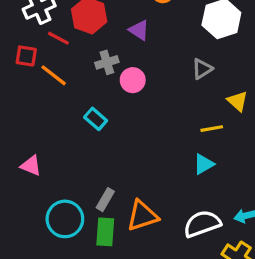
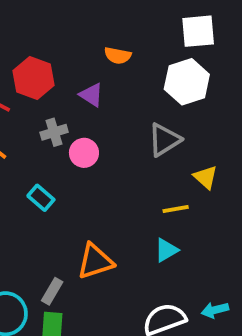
gray triangle: (202, 69) -> (164, 140), size x1.4
orange triangle: (142, 216) -> (95, 261), moved

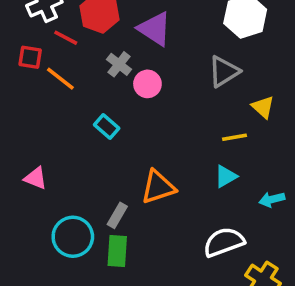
purple triangle: (91, 95) -> (155, 29), size x1.5
gray cross: (54, 132) -> (119, 64), turned -35
cyan arrow: (215, 310) -> (272, 199), moved

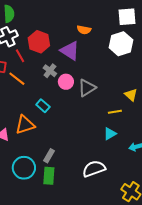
red line: (66, 38) -> (20, 56), turned 32
gray triangle: (224, 71) -> (87, 88), moved
orange triangle: (158, 187) -> (25, 125), moved
white semicircle: (224, 242) -> (94, 169), moved

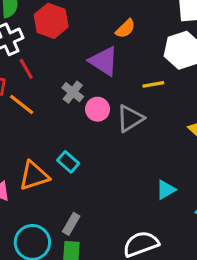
orange semicircle: (84, 30) -> (125, 29), turned -56
red hexagon: (39, 42) -> (51, 21), moved
cyan rectangle: (43, 106) -> (68, 162), moved
yellow line: (115, 112) -> (153, 84), moved

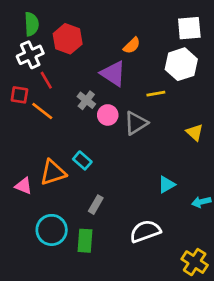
gray rectangle: (71, 224) -> (96, 205), moved

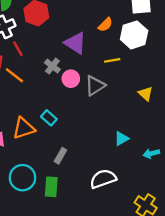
orange semicircle: (132, 45) -> (105, 25), moved

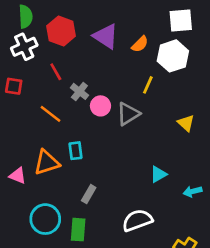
purple triangle: (75, 43) -> (106, 36), moved
red line: (18, 49) -> (56, 72), moved
yellow line: (112, 60) -> (148, 85), turned -56
orange line: (14, 75) -> (51, 114), moved
cyan rectangle: (49, 118) -> (76, 151), turned 42

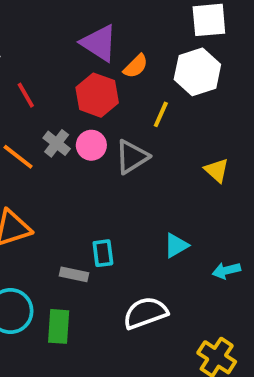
red hexagon: (61, 31) -> (97, 95), moved
orange semicircle: (140, 44) -> (136, 66), moved
gray cross: (79, 91) -> (57, 143), moved
cyan rectangle: (76, 151) -> (103, 253), moved
gray rectangle: (89, 194) -> (74, 274), turned 72

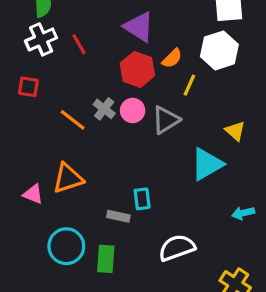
orange semicircle: (136, 66) -> (172, 58), moved
red line: (26, 95) -> (79, 44), moved
cyan triangle: (176, 245) -> (207, 164), moved, size x1.6

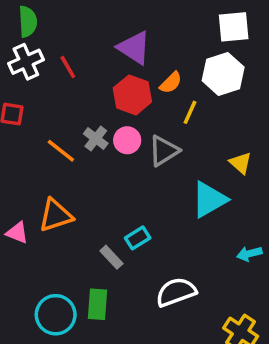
cyan rectangle: (142, 199) -> (138, 238), turned 65
gray rectangle: (118, 216) -> (111, 257), turned 35
cyan circle: (66, 246) -> (56, 315), moved

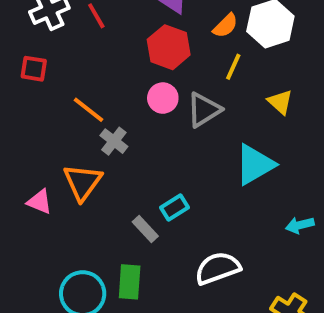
orange semicircle: (171, 83) -> (225, 26), moved
gray cross: (96, 139) -> (114, 141), moved
yellow triangle: (241, 163) -> (280, 102), moved
orange triangle: (56, 215) -> (83, 182), turned -36

